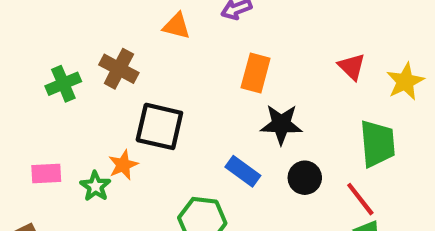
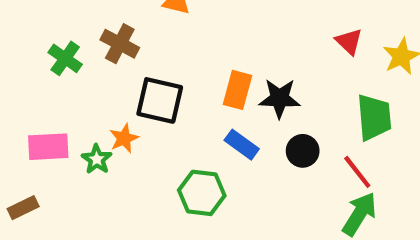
orange rectangle: (256, 73) -> (237, 90), moved
green cross: (63, 84) -> (65, 58), turned -32
pink rectangle: (46, 173) -> (48, 147), size x1.4

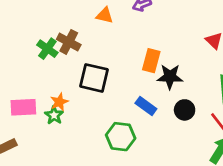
green cross: (65, 58) -> (47, 49), moved
orange rectangle: (237, 90) -> (151, 61), moved
orange star: (124, 138) -> (59, 102), moved

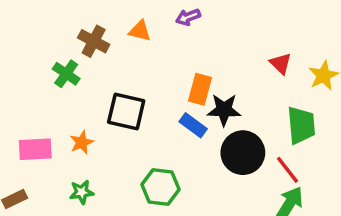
brown cross: (69, 42) -> (94, 41), moved
blue rectangle: (146, 106) -> (193, 125), moved
black circle: (185, 110) -> (243, 153), size x1.6
green star: (54, 115) -> (82, 192), moved, turned 30

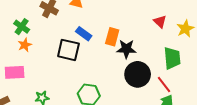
green cross: (66, 74) -> (22, 27), moved
blue rectangle: (193, 125) -> (84, 34), moved
orange star: (82, 142) -> (25, 45), moved

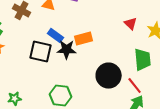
orange rectangle: (112, 37) -> (84, 39), turned 60
black star: (126, 49) -> (67, 50), moved

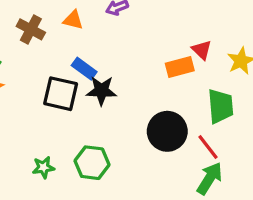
orange rectangle: (84, 39) -> (180, 67), moved
green star: (15, 99) -> (43, 167), moved

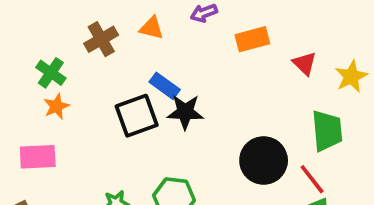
brown cross: (31, 29) -> (101, 39), turned 32
orange rectangle: (180, 67) -> (252, 39), moved
black square: (61, 94) -> (137, 116), turned -33

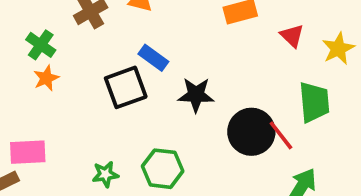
black star: (185, 112) -> (196, 95), moved
pink rectangle: (38, 157) -> (28, 152), moved
red line: (312, 179) -> (281, 135), moved

